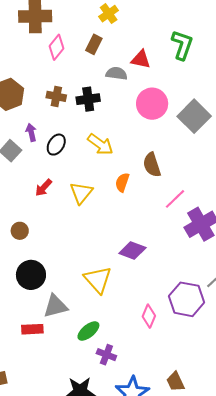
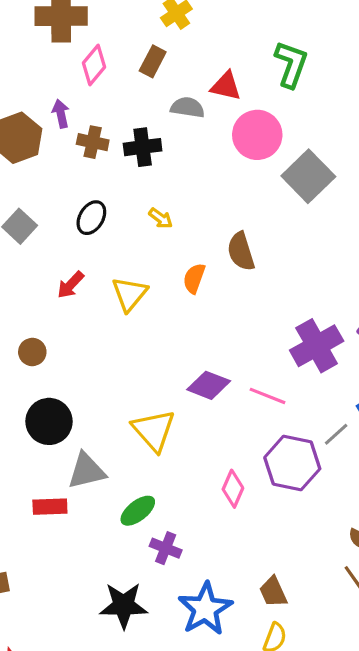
pink circle: (152, 104) -> (257, 135), moved
purple arrow: (31, 132) -> (61, 114), moved
yellow arrow: (100, 144) -> (161, 218), size x0.6
pink line: (175, 199) -> (267, 396), moved, turned 65

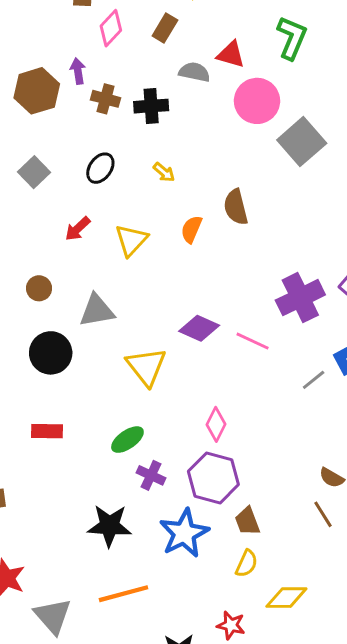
purple hexagon: (292, 463) -> (213, 478), moved
gray triangle: (87, 471) -> (97, 311), moved

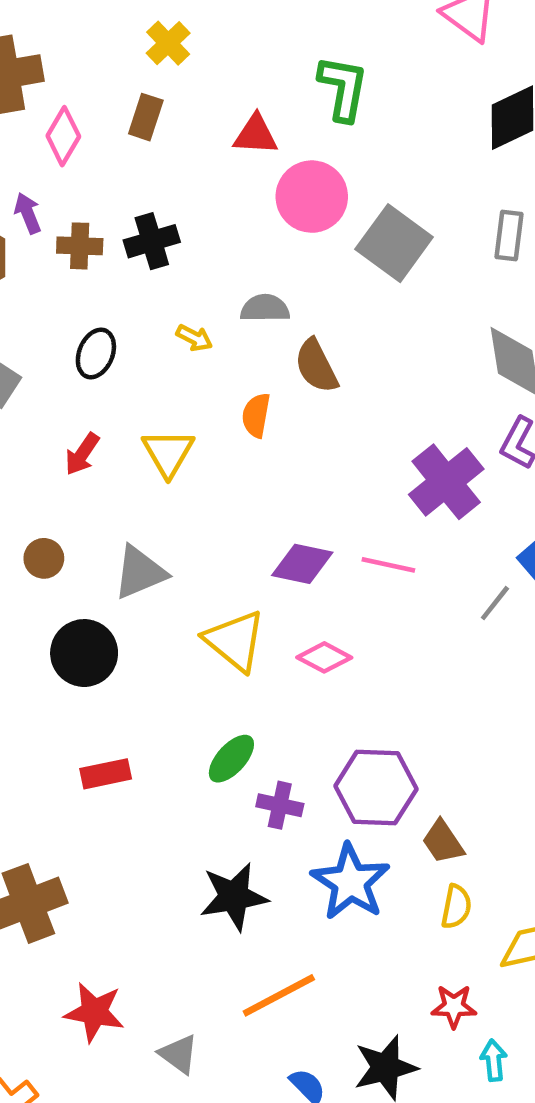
gray semicircle: (194, 72) -> (265, 308), moved
pink diamond: (216, 424) -> (324, 657), moved, turned -76
gray triangle: (53, 616) -> (179, 1054), size x0.7

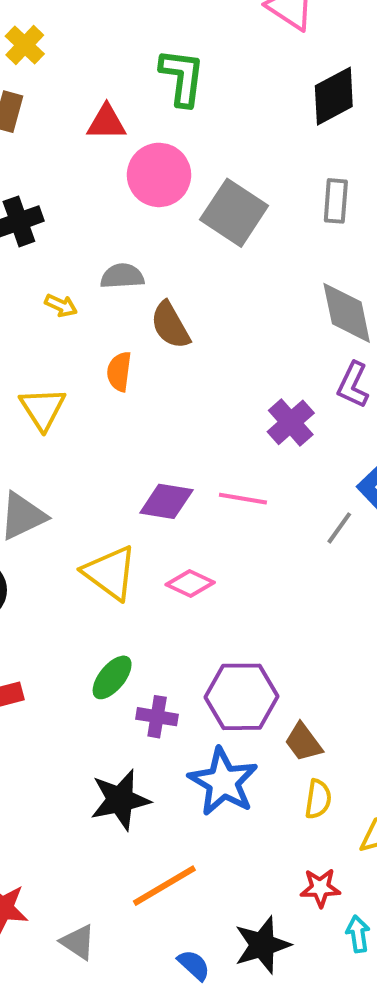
purple cross: (446, 482) -> (291, 422), size x0.7

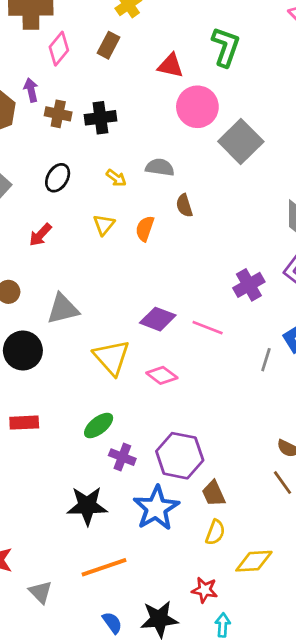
brown semicircle: (170, 325) -> (184, 206), size x0.7
yellow triangle: (43, 409) -> (104, 225), moved, size x0.7
gray line: (339, 528) -> (266, 360), turned -30

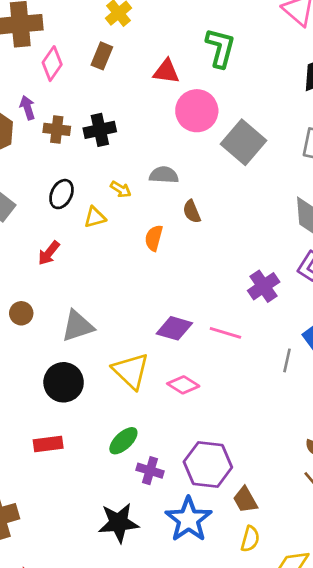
yellow triangle: (104, 225) -> (95, 217), moved, turned 40
black circle: (23, 350) -> (64, 382), moved

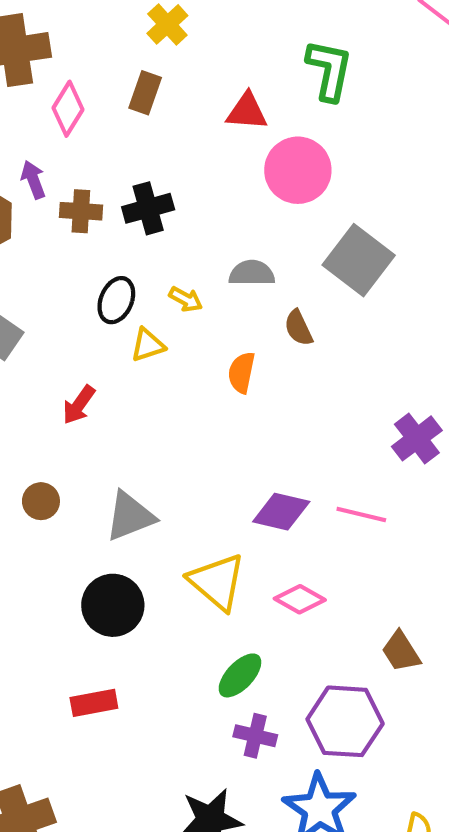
gray square: (244, 142) -> (359, 260), moved
black ellipse: (61, 194) -> (116, 300), moved
green ellipse: (123, 441) -> (240, 675), moved
brown trapezoid: (245, 500) -> (401, 652), moved

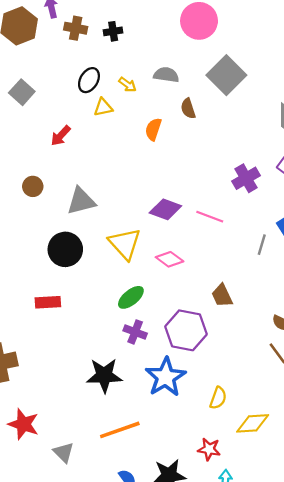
black cross: (148, 208) -> (113, 31), size x0.7

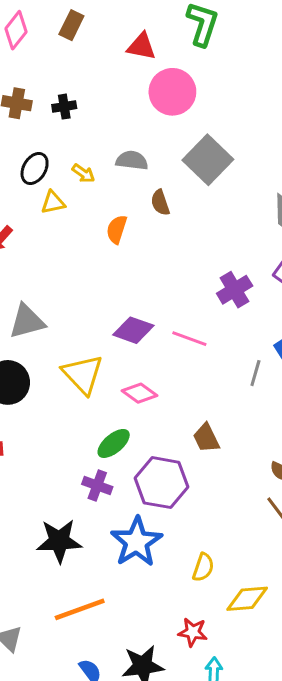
green ellipse: (131, 297) -> (114, 443), moved

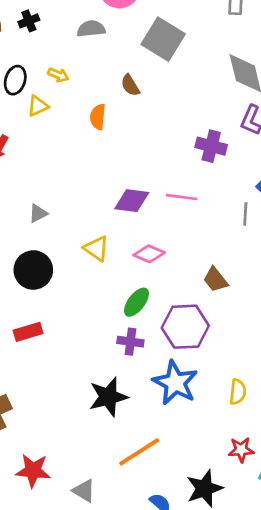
gray semicircle: (132, 160) -> (91, 29), moved
purple cross: (235, 290) -> (211, 146), turned -32
gray triangle: (27, 321) -> (38, 213), size x0.6
yellow triangle: (83, 374) -> (96, 248), size x0.7

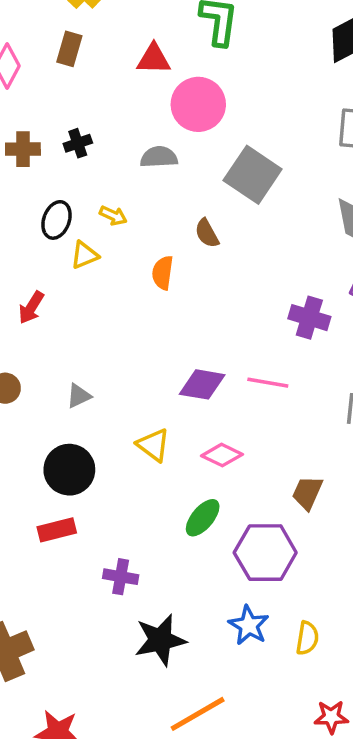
brown trapezoid: (215, 280) -> (307, 493), turned 60
red rectangle: (28, 332) -> (57, 530), moved
purple cross: (130, 342) -> (121, 577), moved
blue star: (175, 383) -> (249, 625), size x0.7
yellow semicircle: (238, 392) -> (307, 638), moved

